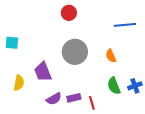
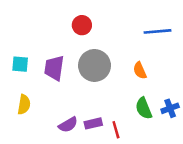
red circle: (69, 13) -> (82, 25), moved
cyan square: (12, 43) -> (20, 64), moved
purple trapezoid: (43, 72) -> (54, 68), moved, turned 30

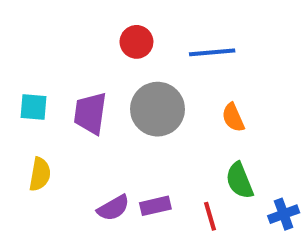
blue line: (157, 31) -> (212, 52), moved
blue cross: (170, 108) -> (284, 214), moved
red line: (116, 130) -> (210, 216), moved

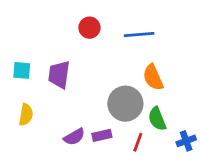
gray circle: (158, 109) -> (125, 104), moved
orange semicircle: (233, 118) -> (153, 77), size x1.4
red line: (210, 216) -> (138, 142), turned 36

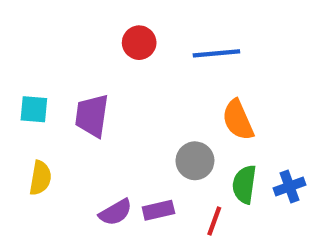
gray circle: (125, 104) -> (195, 161), size x0.7
green semicircle: (157, 119) -> (244, 184), turned 30
blue cross: (186, 141) -> (289, 187), moved

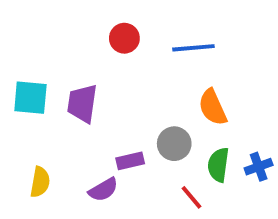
cyan square: (34, 109) -> (30, 98), size x1.4
yellow semicircle: (40, 178) -> (40, 182), moved
purple rectangle: (158, 210) -> (130, 161), moved
red line: (214, 221) -> (191, 197), turned -60

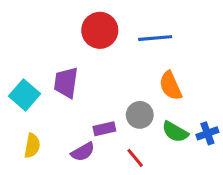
red circle: (124, 38) -> (100, 30), size x1.5
cyan square: (30, 98) -> (24, 95), moved, turned 36
green semicircle: (218, 165) -> (175, 132), turned -68
red line: (191, 197) -> (135, 158), moved

